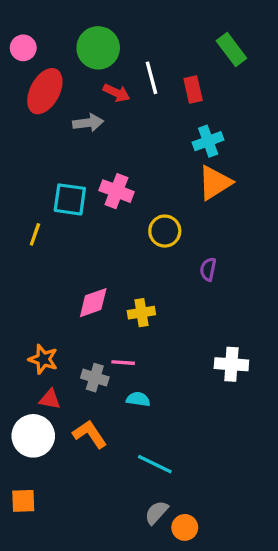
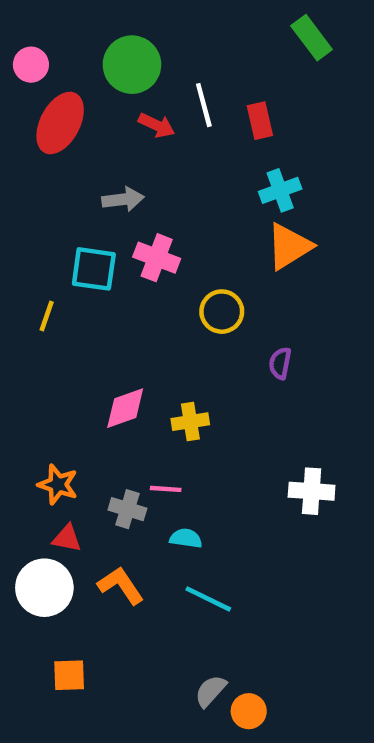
green rectangle: (231, 50) -> (312, 38), moved
gray arrow: (88, 123) -> (123, 199), moved
cyan line: (155, 464) -> (208, 599), moved
orange square: (23, 501) -> (69, 675), moved

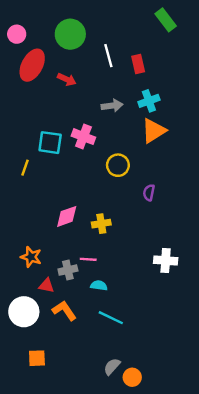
red arrow: (157, 125) -> (67, 79), moved
gray arrow: (123, 199) -> (112, 106), moved
gray cross: (127, 509) -> (68, 270), turned -30
red triangle: (67, 538) -> (46, 286), moved

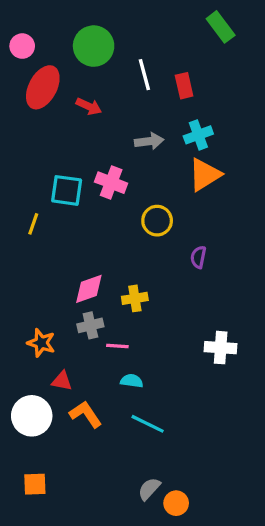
gray cross: (68, 270) -> (90, 325), moved
orange square: (37, 358) -> (35, 484), moved

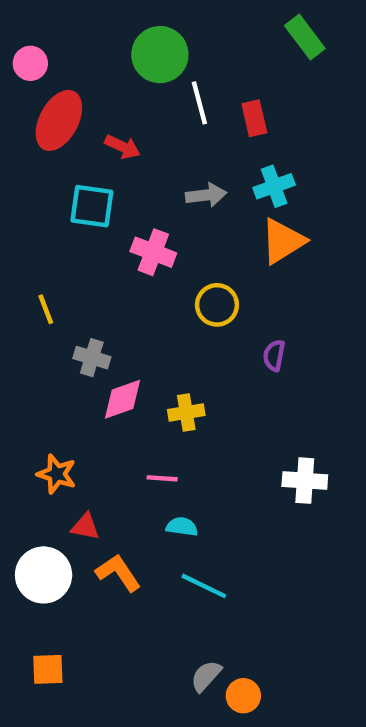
green circle: (94, 46) -> (160, 55), moved
cyan square: (67, 190) -> (92, 206), moved
yellow line: (33, 224) -> (46, 309), turned -40
gray cross: (90, 325) -> (92, 358), moved, turned 30

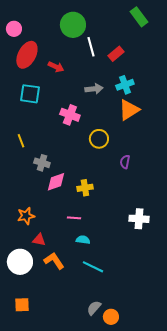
red rectangle: (254, 118) -> (116, 54), turned 63
cyan square: (92, 206) -> (30, 94), moved
orange star: (57, 474) -> (26, 216), turned -30

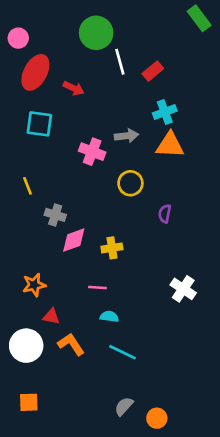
green rectangle: (139, 17) -> (199, 18), moved
gray arrow: (94, 89) -> (126, 136), moved
orange triangle: (129, 110) -> (170, 145), turned 35
white cross: (139, 219) -> (183, 289), turned 30
orange circle: (111, 317) -> (157, 418), moved

